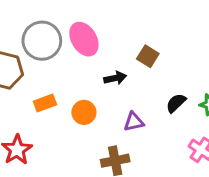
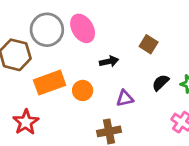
brown square: (148, 56) -> (149, 44), moved
orange rectangle: (45, 103) -> (50, 83), size x1.6

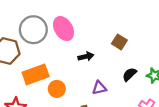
orange circle: (83, 90) -> (57, 89), moved

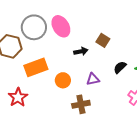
brown square: (119, 42) -> (103, 40), moved
orange circle: (57, 89) -> (63, 80), moved

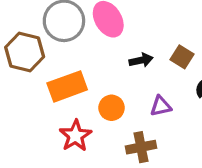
brown square: (103, 40) -> (182, 57), moved
red star: (18, 97) -> (75, 136), moved

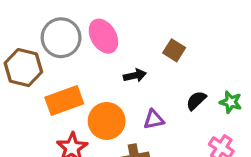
brown square: (182, 57) -> (174, 50), moved
orange circle: (112, 108) -> (107, 121), size x1.5

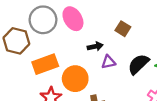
black semicircle: (196, 101) -> (138, 64), size x1.5
purple triangle: (154, 119) -> (108, 62), moved

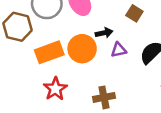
orange circle: (75, 79) -> (82, 49), moved

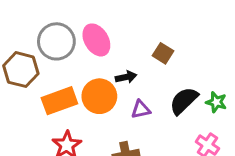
purple triangle: (119, 50) -> (141, 110), moved

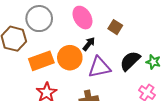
pink ellipse: (96, 40) -> (82, 18), moved
black arrow: (126, 77) -> (89, 44), turned -40
purple triangle: (141, 110) -> (99, 67), size x1.6

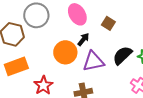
orange rectangle: (41, 61) -> (16, 66), moved

